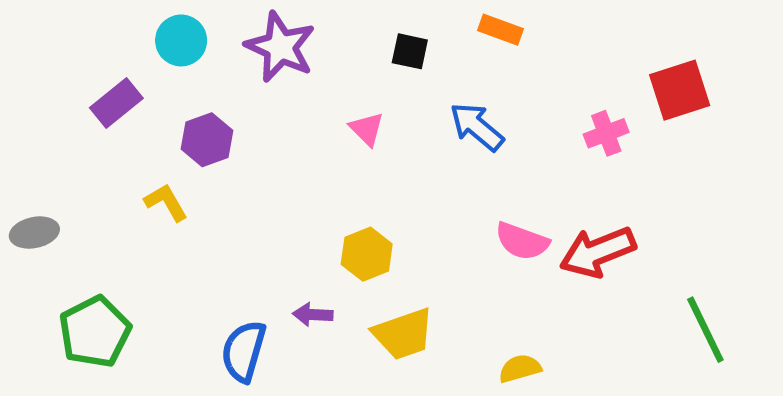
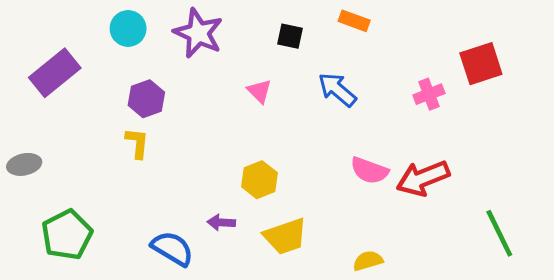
purple rectangle: (116, 103) -> (55, 73), moved, size x1.4
yellow L-shape: (166, 202) -> (137, 143), moved, turned 36
blue semicircle: (244, 351) -> (172, 248), turned 105

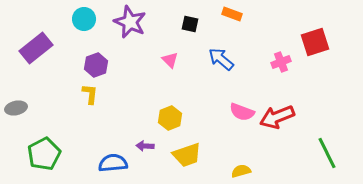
blue semicircle: (172, 248) -> (113, 163), turned -36

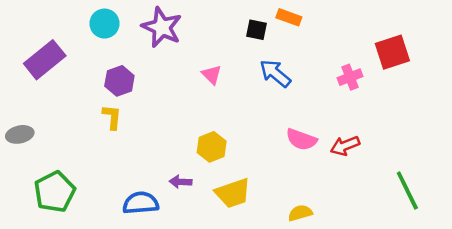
black square: (190, 24) -> (257, 30), moved
red arrow: (277, 117) -> (345, 146), size x0.7

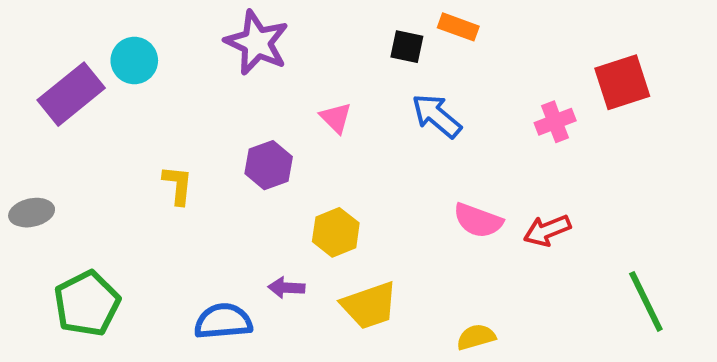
cyan circle: (105, 24) -> (134, 61), moved
purple hexagon: (119, 81) -> (269, 165), moved

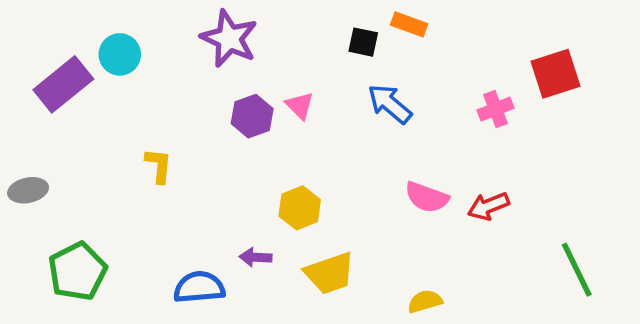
purple hexagon: (269, 165) -> (252, 116), moved

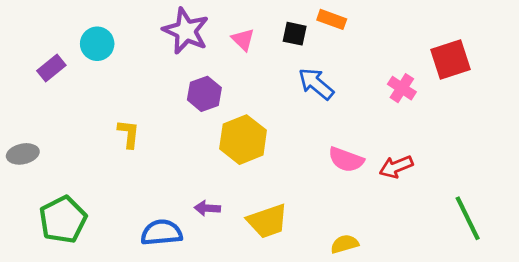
purple rectangle: (63, 84) -> (51, 68), size x0.6
pink triangle: (300, 106) -> (243, 39), moved
pink cross: (496, 109) -> (402, 88), turned -36
yellow hexagon: (300, 208) -> (243, 140), moved, size x1.4

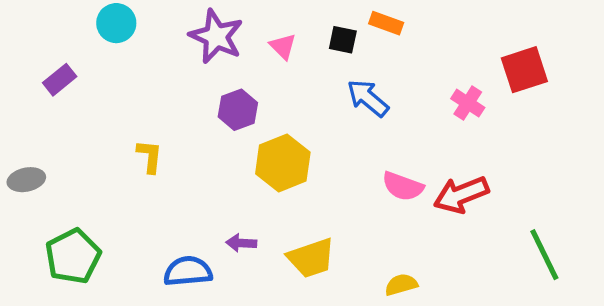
cyan circle: (97, 44) -> (116, 23), moved
red arrow: (396, 167) -> (461, 195), size x1.4

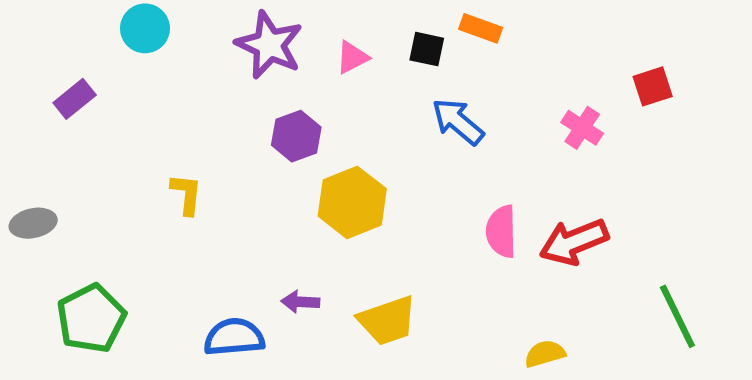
pink triangle: (283, 46) -> (352, 57), turned 48
red square: (524, 70) -> (653, 86), size x0.7
pink semicircle: (403, 186) -> (501, 231), turned 69
yellow semicircle: (401, 285) -> (545, 354), moved

